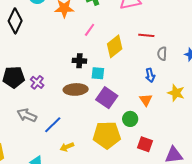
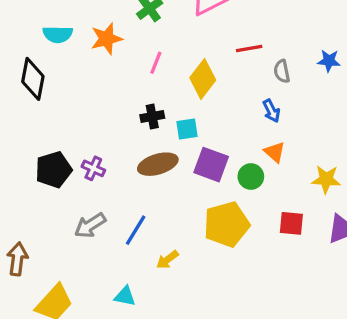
yellow star: (176, 93) -> (326, 179), moved
gray arrow: (27, 115) -> (90, 225), turned -42
green circle: (130, 119) -> (251, 177), moved

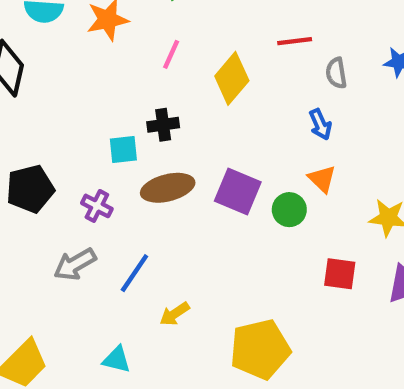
cyan square: (187, 129) -> (123, 149), moved
purple cross: (93, 168) -> (97, 206), moved
yellow pentagon: (226, 224) -> (260, 349), moved

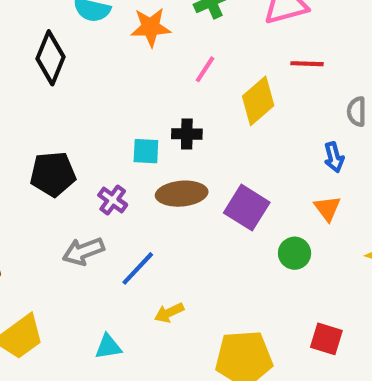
red line: (295, 41) -> (307, 64), moved
green circle: (289, 210) -> (295, 253), moved
red square: (340, 274) -> (326, 339), moved
cyan triangle: (117, 360) -> (108, 347), turned -32

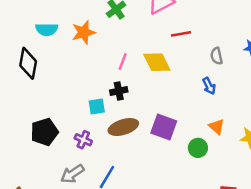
pink line: (205, 69) -> (123, 62), moved
yellow diamond: (258, 101) -> (157, 62), turned -64
orange triangle: (327, 208) -> (217, 127), moved

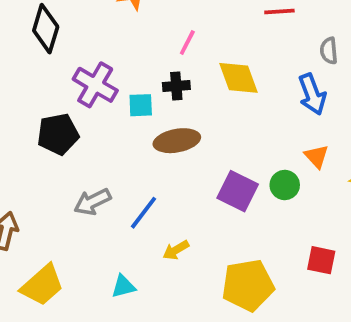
yellow diamond: (157, 62) -> (239, 78), moved
blue arrow: (209, 86) -> (312, 94), size x1.5
purple square: (164, 127) -> (238, 191), moved
purple cross: (83, 140) -> (95, 85), moved, size x1.6

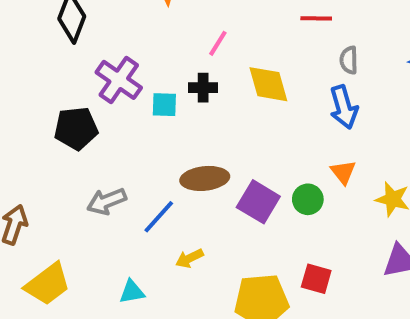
gray semicircle: (329, 51) -> (349, 60), moved
brown ellipse: (177, 141) -> (205, 178), moved
red square: (321, 260) -> (316, 279), moved

